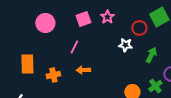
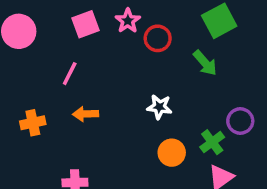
red circle: (139, 28) -> (158, 38), moved
white star: (125, 45) -> (159, 107), moved
green arrow: (151, 55) -> (205, 63), moved, turned 112

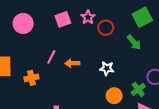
pink line: (70, 74) -> (51, 57), moved
orange arrow: (86, 114) -> (72, 63), moved

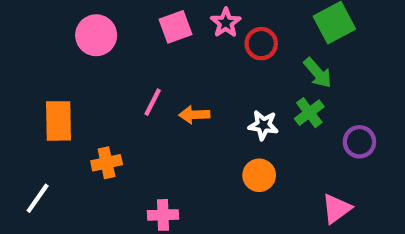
orange cross: (31, 78) -> (107, 163), moved
green cross: (138, 89) -> (309, 113), moved
orange circle: (114, 96) -> (259, 175), moved

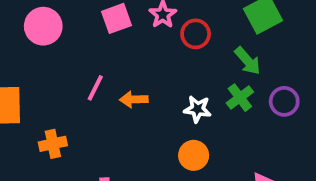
purple circle: (359, 142) -> (284, 101), moved

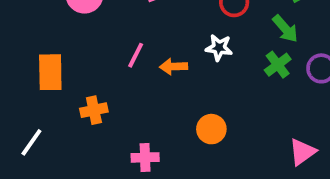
white star: (197, 109) -> (219, 48), moved
orange circle: (194, 155) -> (211, 129), moved

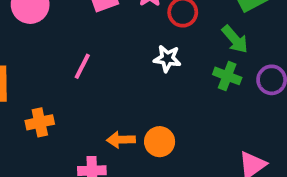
green cross: (278, 65) -> (227, 76), turned -32
orange arrow: (173, 67) -> (121, 140), moved

